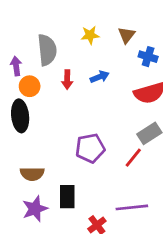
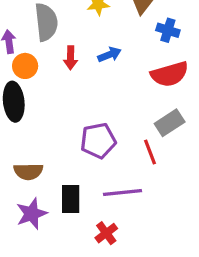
red line: (133, 158) -> (150, 152), turned -60
purple line: (132, 207) -> (122, 193), moved

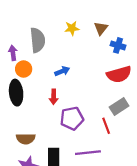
blue arrow: (109, 55) -> (62, 71), moved
red arrow: (71, 58) -> (54, 97), moved

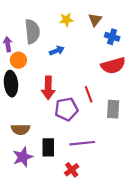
blue arrow: (62, 71) -> (57, 51), moved
red arrow: (54, 97) -> (48, 88), size x1.5
gray rectangle: (119, 107) -> (113, 109), moved, turned -54
red line: (106, 126) -> (89, 94), moved

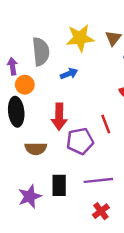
yellow star: (66, 20) -> (80, 38), size x1.6
brown semicircle: (21, 129) -> (36, 149), moved
red cross: (72, 170) -> (101, 211), moved

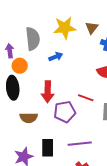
red line: (106, 124) -> (86, 98), turned -49

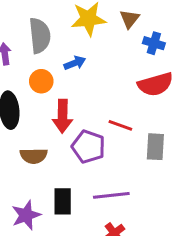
orange circle: (20, 66) -> (41, 81), moved
purple pentagon: (65, 112) -> (88, 147), turned 30

